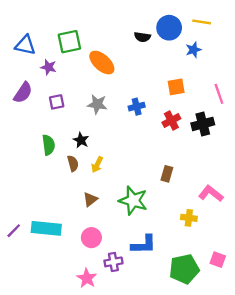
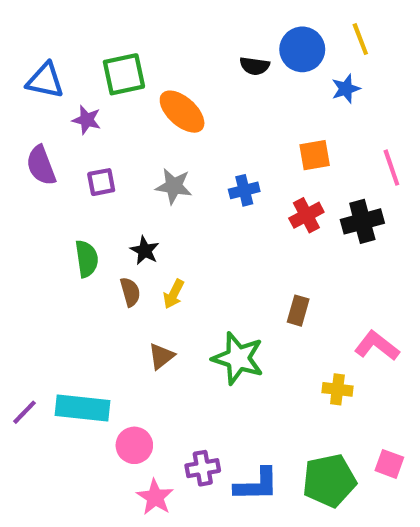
yellow line: (202, 22) -> (360, 39), turned 60
purple semicircle: (23, 93) -> (41, 165), turned 125
pink circle: (91, 238) -> (134, 445), moved
blue L-shape: (144, 245) -> (257, 485), moved

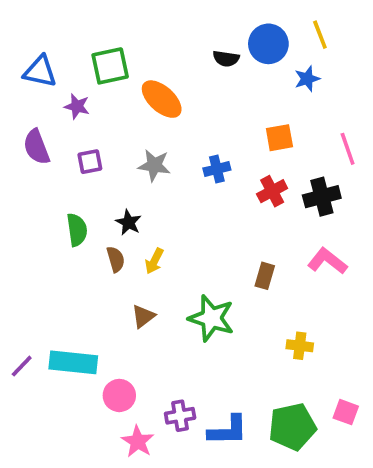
pink L-shape: (377, 346) -> (327, 261), moved

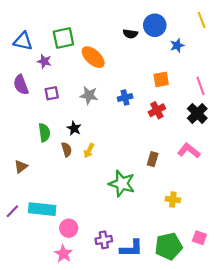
yellow line: (320, 35) -> (202, 20), moved
black cross: (322, 197) -> (197, 113), moved, turned -30
brown triangle: (143, 316) -> (21, 167), moved
pink star: (138, 442) -> (63, 254), moved

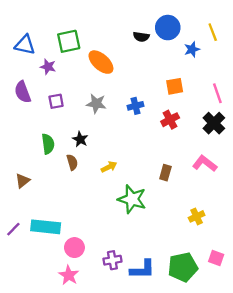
yellow line: (202, 20) -> (213, 32), moved
yellow arrow: (89, 151) -> (109, 167), moved, turned -144
yellow cross: (173, 200) -> (197, 216), moved, turned -32

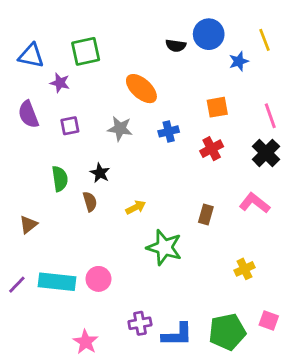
orange ellipse: (101, 62) -> (141, 89), moved
pink circle: (74, 248) -> (98, 279), moved

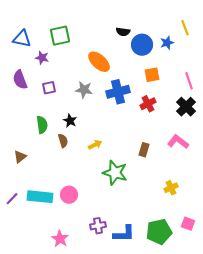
blue circle: (209, 34) -> (142, 45), moved
blue cross: (169, 131) -> (118, 92), size x1.6

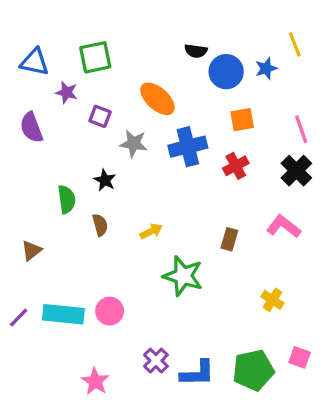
purple square: (49, 88) -> (100, 116), moved, turned 32
black star: (70, 121) -> (105, 180), moved
yellow cross: (171, 188) -> (272, 300), turned -32
purple cross: (98, 226) -> (156, 361), turned -35

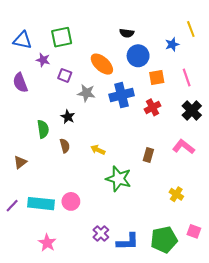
blue circle: (226, 72) -> (138, 56), moved
pink line: (301, 129) -> (187, 77), moved
yellow arrow: (151, 231) -> (98, 150), turned -128
pink star: (95, 381) -> (47, 243), moved

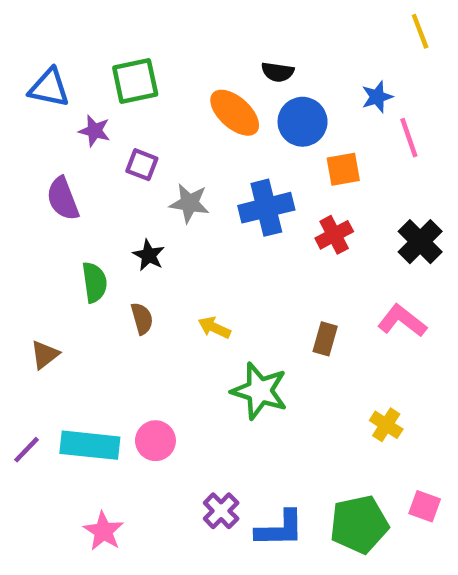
yellow line: (191, 29) -> (420, 31), moved
orange ellipse: (102, 64) -> (235, 113), moved
pink line: (187, 77) -> (409, 138), moved
purple semicircle: (20, 83) -> (63, 199), moved

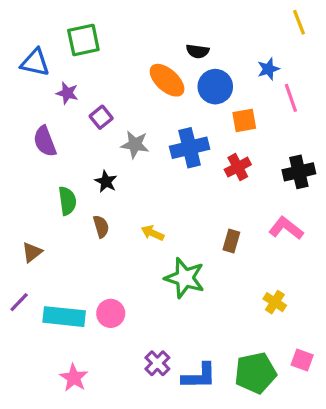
green square: (135, 81) -> (83, 40), moved
purple square: (142, 165) -> (101, 117), turned 30
black cross: (420, 242) -> (299, 172), turned 32
purple line: (27, 450) -> (19, 302), moved

